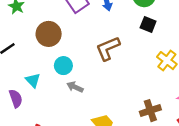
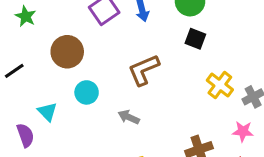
gray arrow: (75, 87) -> (129, 117), moved

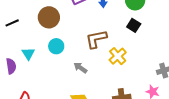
yellow cross: (220, 85) -> (118, 56), moved

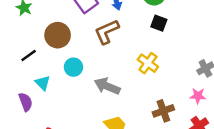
black line: (12, 23) -> (29, 56), moved
brown L-shape: (96, 39) -> (107, 32), moved
gray arrow: (80, 68) -> (107, 86), size x1.5

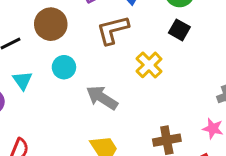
yellow cross: (148, 63) -> (149, 65), moved

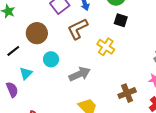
cyan triangle: (22, 80) -> (26, 73), turned 32
gray arrow: (102, 98) -> (80, 74), turned 135

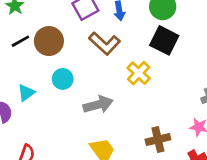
black square: (121, 20) -> (164, 40), size x1.5
brown L-shape: (78, 29) -> (105, 43), turned -120
black line: (13, 51) -> (20, 41), moved

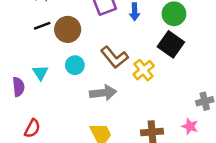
brown L-shape: (105, 43) -> (114, 57), moved
cyan triangle: (26, 93) -> (40, 73), turned -35

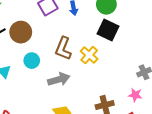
brown L-shape: (114, 57) -> (63, 48), turned 70

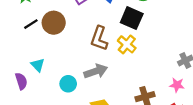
black square: (108, 30) -> (132, 18), moved
cyan circle: (32, 61) -> (68, 84), moved

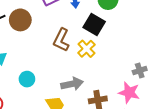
gray arrow: (96, 71) -> (72, 84), moved
pink star: (177, 85) -> (129, 93), size x1.5

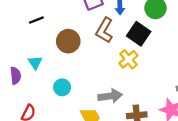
brown circle: (20, 20) -> (68, 41), moved
brown L-shape: (61, 40) -> (104, 30), moved

